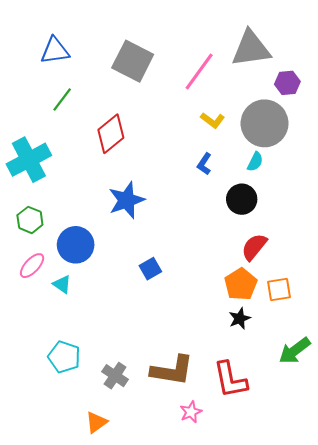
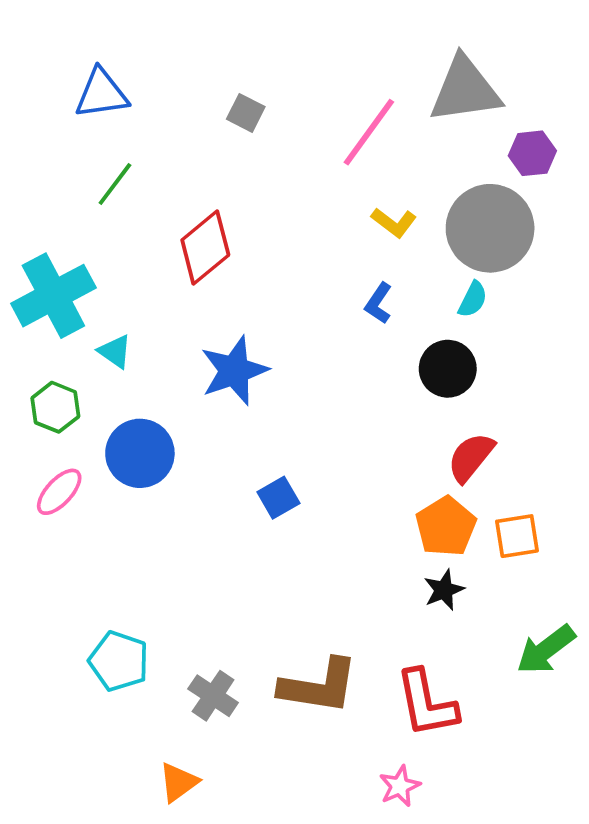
gray square: (133, 61) -> (246, 113), size x0.5
cyan triangle: (62, 284) -> (115, 351), moved
pink star: (191, 412) -> (400, 786), moved

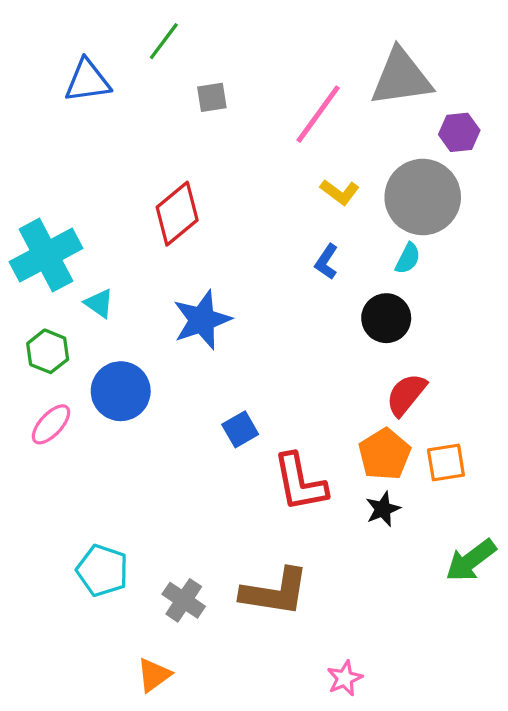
gray square: (246, 113) -> (212, 97), turned -36
green line: (115, 184) -> (164, 41), moved
red L-shape: (427, 703) -> (300, 482), moved

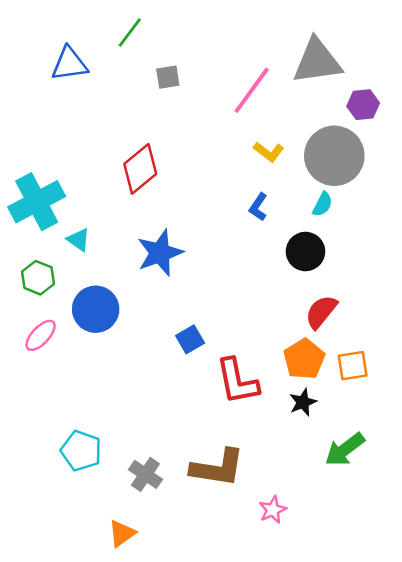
green arrow: (471, 560) -> (345, 450), moved
pink star: (345, 678) -> (273, 510), moved

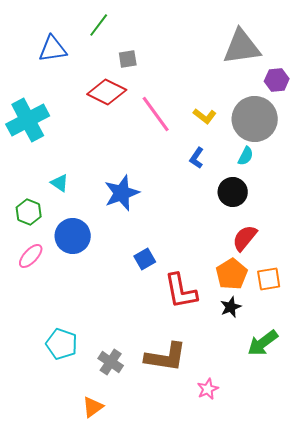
pink line: (252, 90) -> (156, 114), moved, turned -72
red diamond: (140, 169) -> (107, 92), moved, turned 66
cyan cross: (37, 202) -> (28, 120), moved

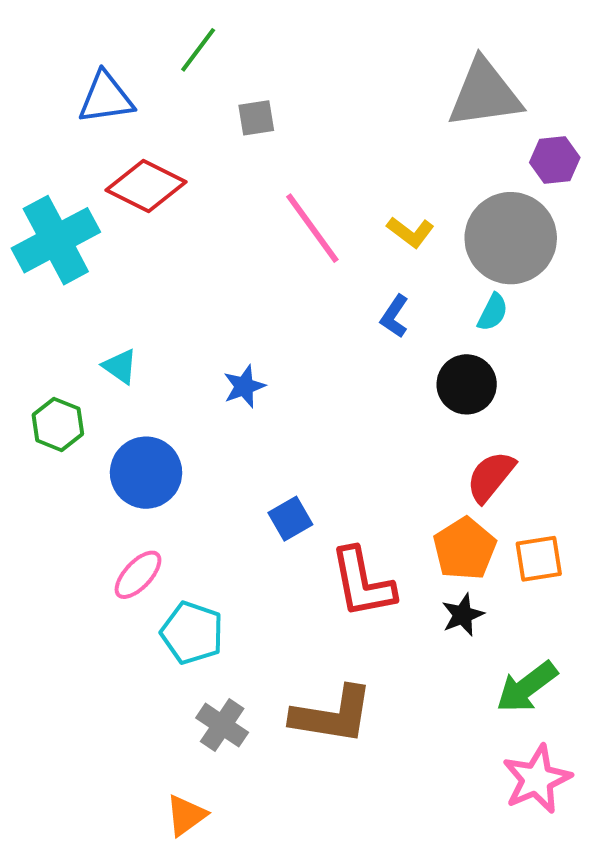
red diamond: (107, 92) -> (146, 186), moved
blue star: (122, 193) -> (244, 386), size x0.6
pink ellipse: (31, 256) -> (138, 575), moved
cyan pentagon: (62, 344) -> (192, 633), moved
pink star: (208, 389) -> (537, 779), moved, size x1.6

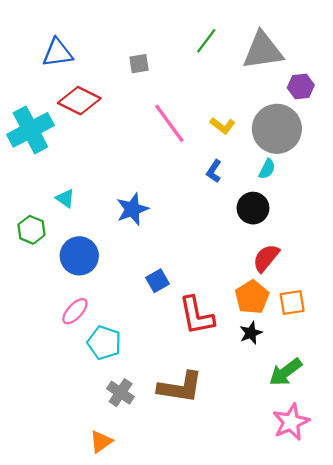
green line: (198, 50) -> (206, 41), moved
blue star: (244, 386) -> (132, 209), size x1.4

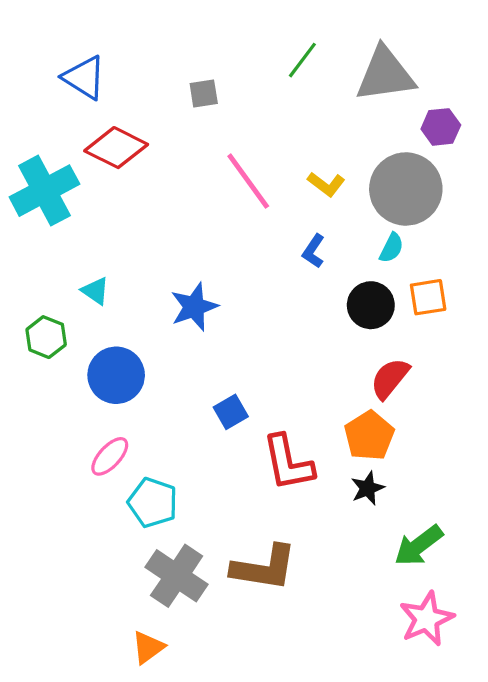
blue triangle: (58, 53) -> (84, 78), turned 40
orange square: (292, 303) -> (428, 297), moved
gray cross: (121, 393) -> (177, 576), size x1.5

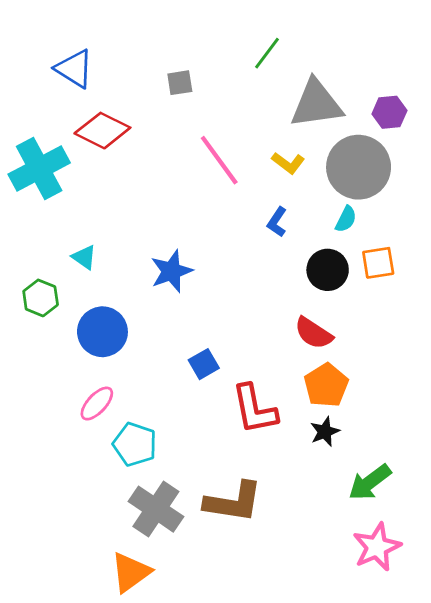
gray triangle: (385, 74) -> (316, 104), moved
red semicircle: (390, 378) -> (314, 333), moved, turned -96
orange triangle: (148, 647) -> (131, 572), size x1.4

